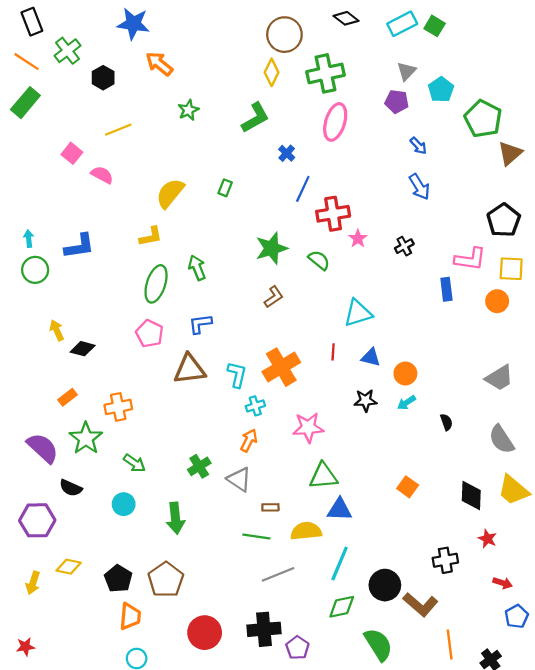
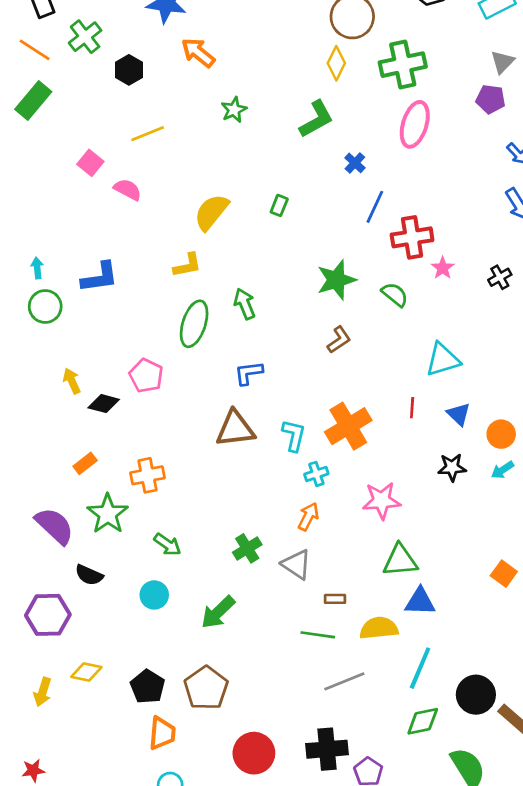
pink pentagon: (150, 334) -> (146, 376), moved
blue triangle: (371, 357) -> (459, 414), turned 30
green arrow: (175, 518) -> (218, 612), turned 52

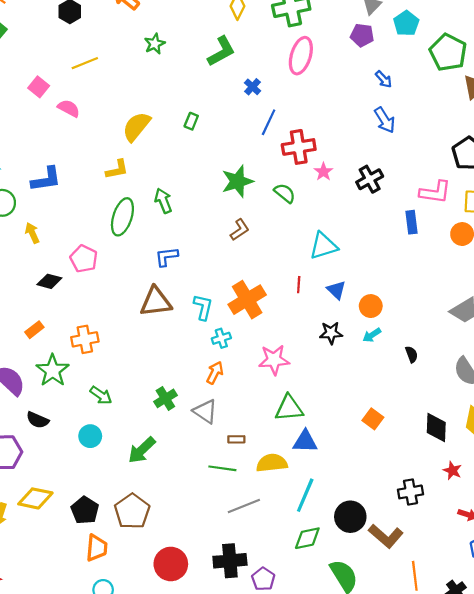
black cross: (500, 277) -> (370, 179), size x1.4
yellow arrow: (72, 381) -> (32, 233), moved
yellow diamond: (86, 672) -> (35, 498), size x1.4

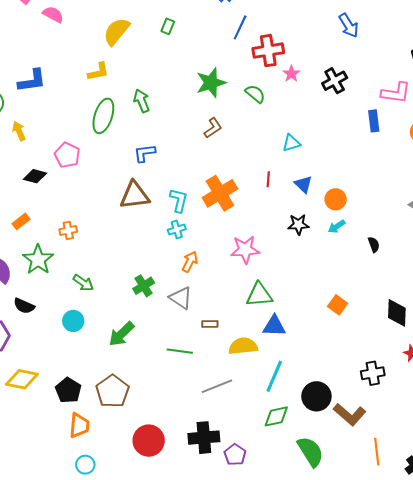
cyan triangle: (323, 246) -> (291, 143), size x0.7
cyan cross: (221, 338) -> (177, 229), moved
orange cross: (85, 339) -> (68, 230), size x0.7
green line: (222, 468) -> (180, 351), moved

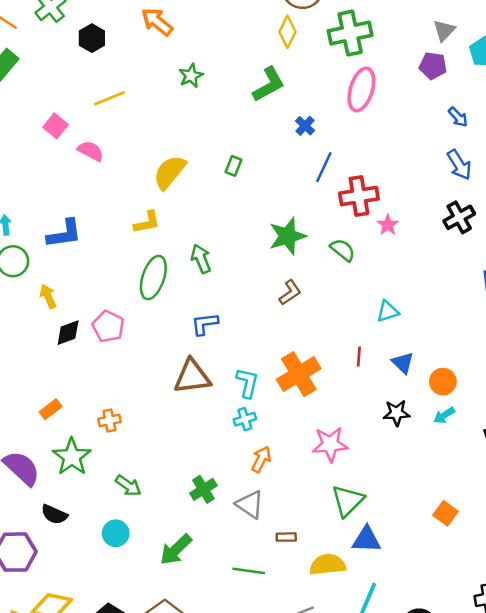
black cross: (335, 81) -> (459, 217), moved
black diamond: (35, 176) -> (68, 333), moved, turned -35
green triangle: (259, 295) -> (348, 501), turned -40

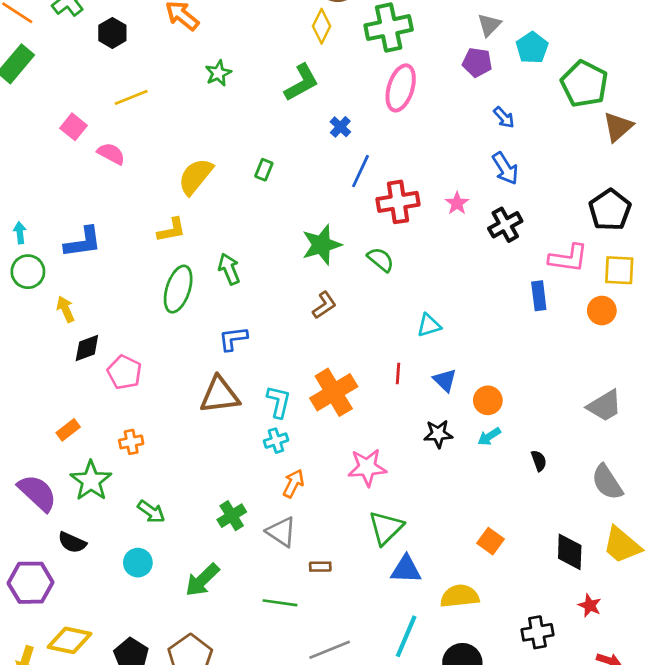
pink star: (388, 225) -> (457, 203), moved
pink pentagon: (108, 326) -> (124, 372), moved
yellow semicircle: (328, 565) -> (460, 596), moved

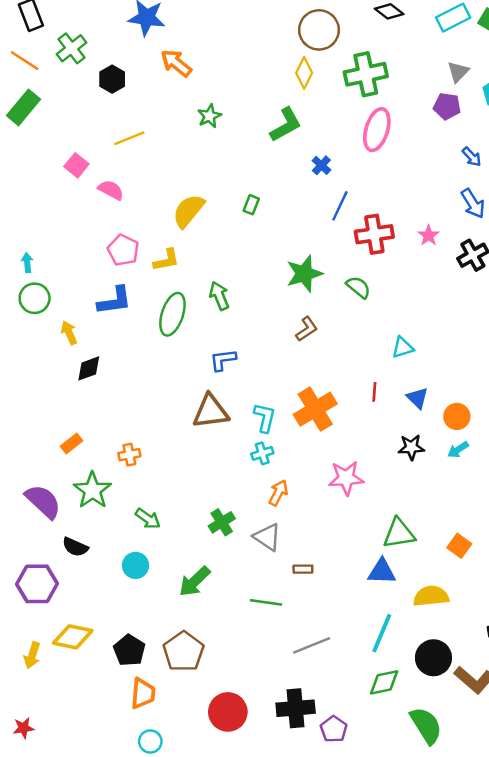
blue L-shape: (83, 242) -> (115, 301), moved
pink pentagon: (124, 372) -> (123, 250), moved
green triangle: (386, 528) -> (399, 533), moved, turned 36

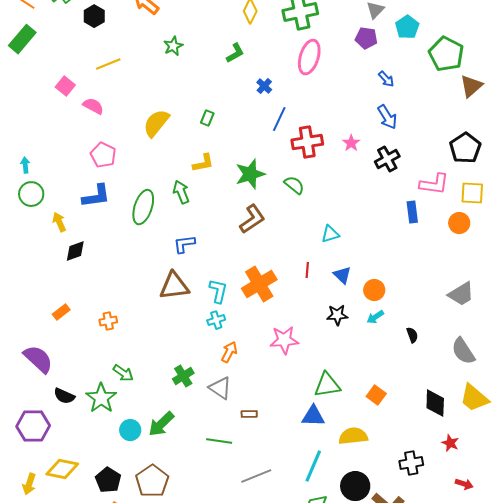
green L-shape: (286, 125) -> (235, 53), size x0.7
yellow L-shape: (166, 260) -> (203, 163), moved
brown L-shape: (307, 329) -> (252, 219), size x1.4
green star: (92, 490) -> (101, 398), moved
cyan circle: (136, 565) -> (130, 430), moved

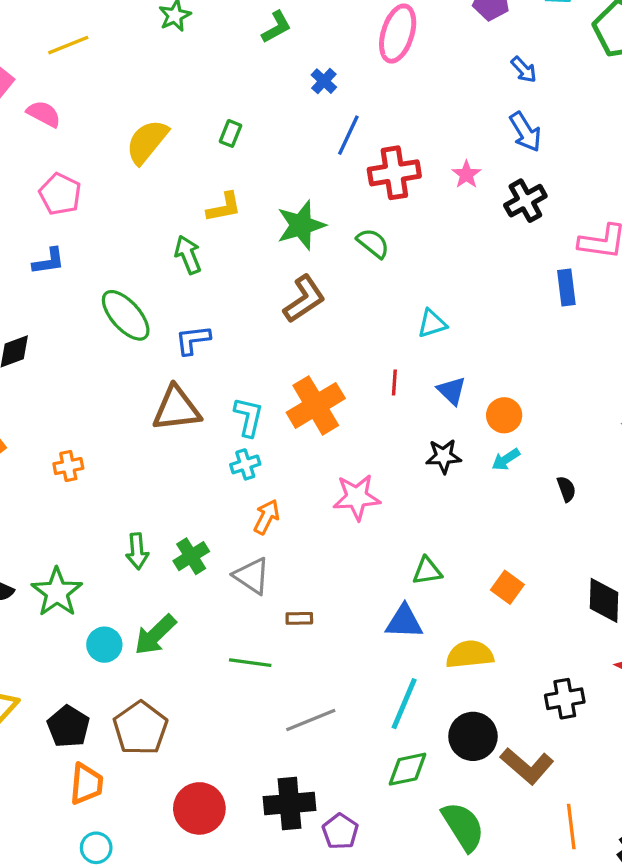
blue L-shape: (96, 196) -> (49, 261), size x0.7
green ellipse: (143, 207) -> (126, 315), moved, turned -60
green arrow: (123, 373) -> (137, 551), moved, turned 50
green triangle: (327, 385) -> (427, 571), size x0.7

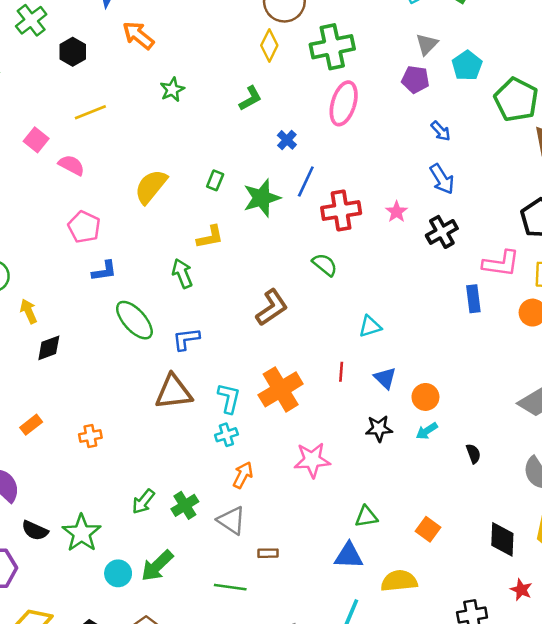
green star: (301, 225) -> (262, 198), moved
blue L-shape: (49, 261) -> (104, 271), moved
green arrow: (137, 551) -> (143, 502), turned 44

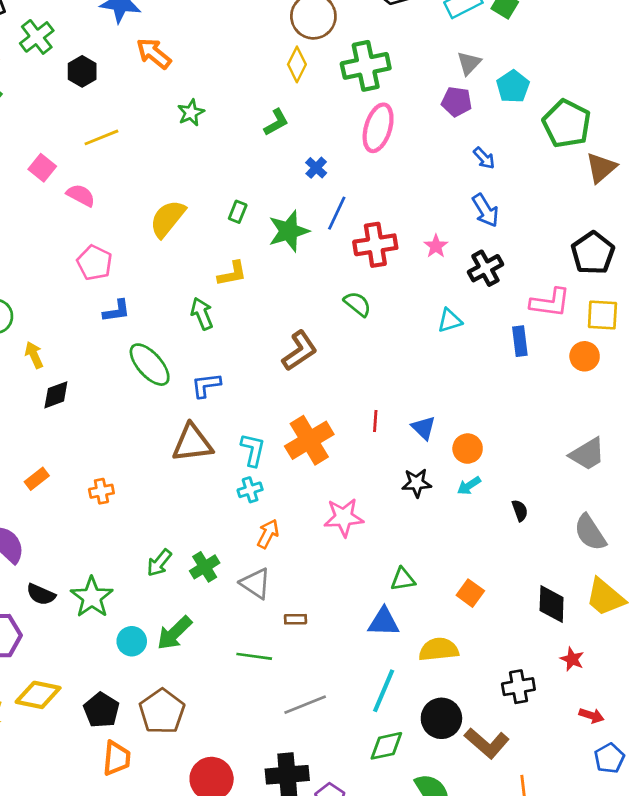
cyan triangle: (370, 326) -> (450, 321), moved

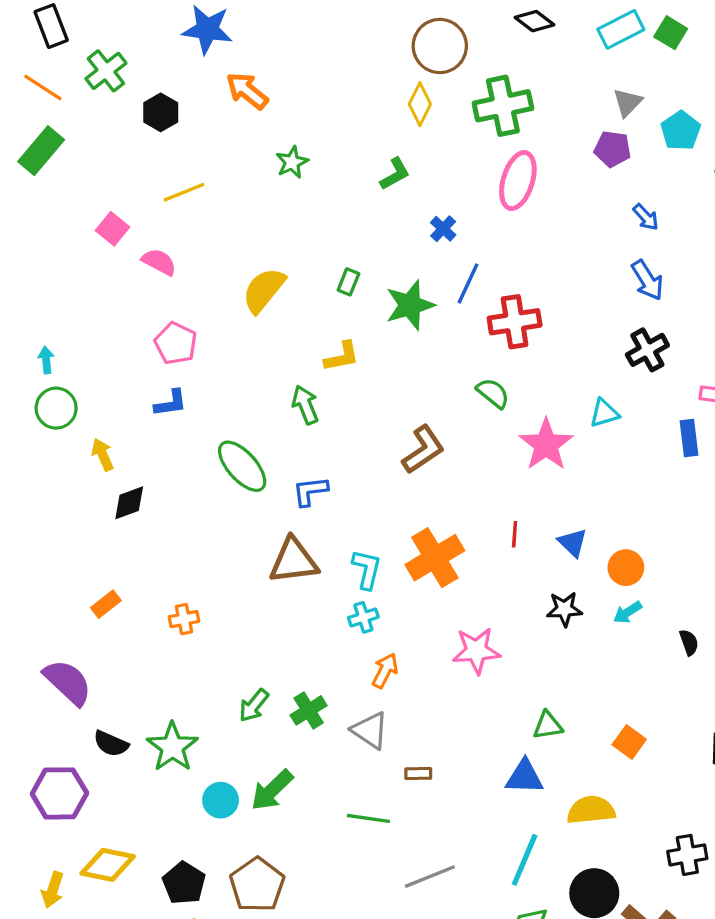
pink star: (436, 246) -> (546, 445), moved, size x1.8
blue L-shape: (117, 311) -> (171, 403), moved

